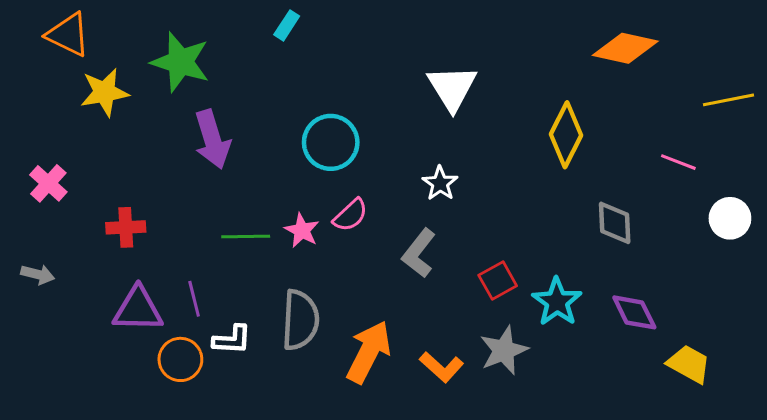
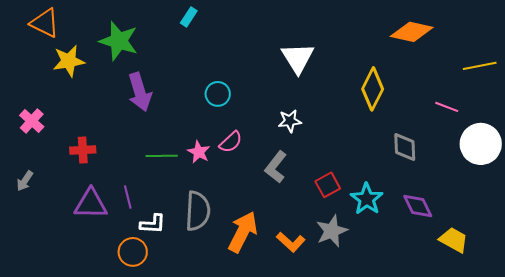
cyan circle: (331, 142) -> (218, 94), size x0.7
white star: (440, 183) -> (290, 121), turned 30
white circle: (730, 218) -> (481, 144), size x1.5
gray arrow: (38, 274) -> (25, 181), turned 110
orange circle: (180, 359) -> (133, 252), moved

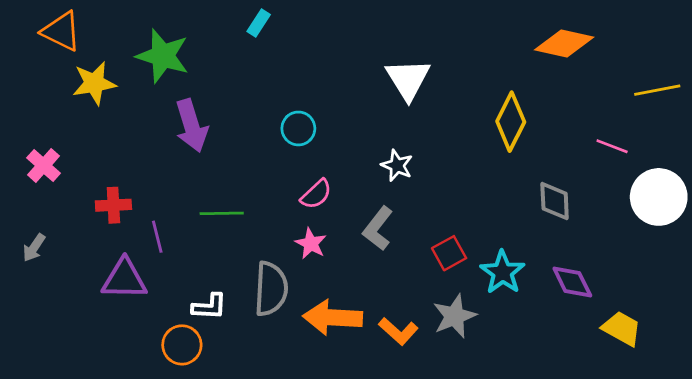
white star: (290, 121) -> (397, 165), turned 30
pink star: (199, 152) -> (311, 244), moved
purple line: (128, 197) -> (157, 237), moved
orange arrow: (243, 232) -> (333, 318), turned -114

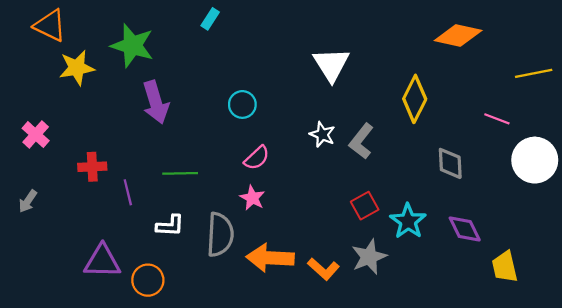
gray L-shape: (378, 228) -> (361, 141), moved
purple triangle: (124, 279) -> (102, 261), moved
white L-shape: (209, 307) -> (170, 226), moved
yellow trapezoid: (622, 328) -> (505, 267), turned -132

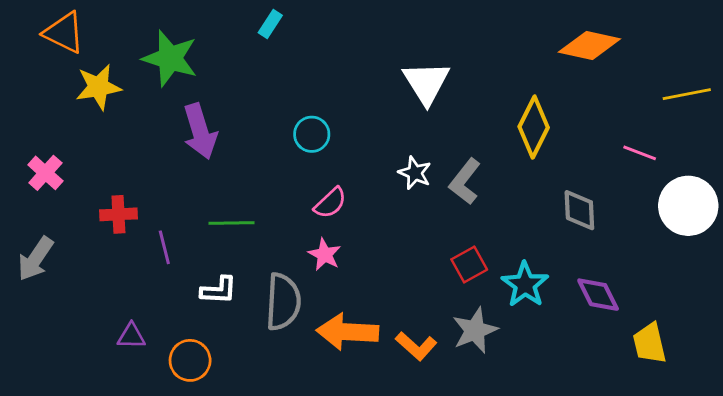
gray arrow: (28, 201) -> (35, 259), size x1.5
purple triangle: (102, 261) -> (131, 336), size x0.6

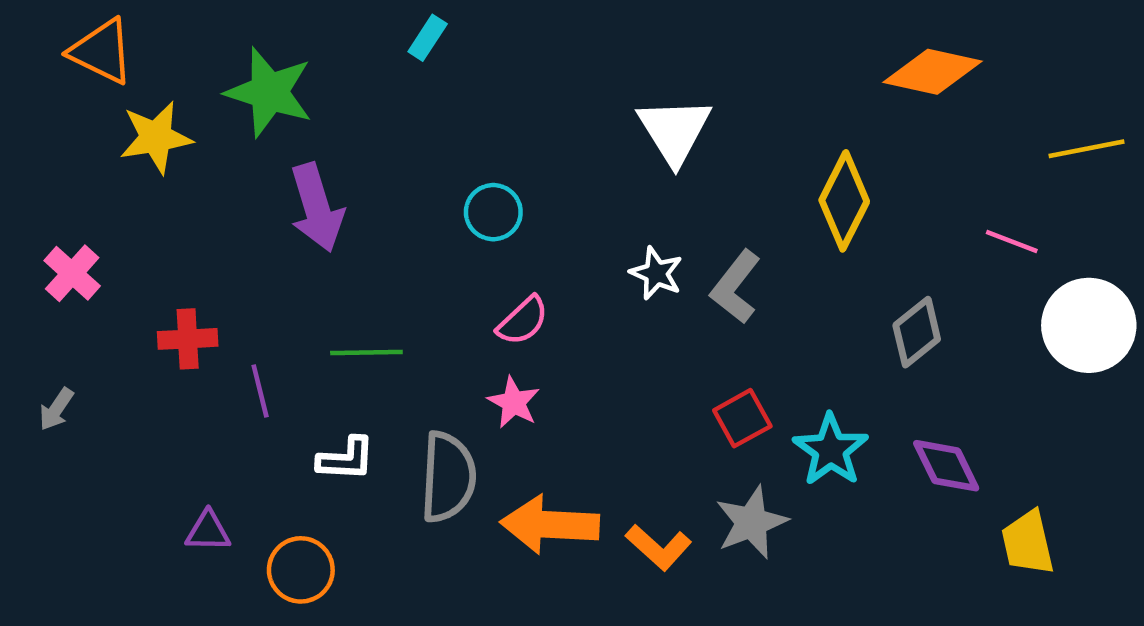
gray diamond: (579, 210) -> (917, 332), turned 54
gray arrow: (35, 259) -> (56, 409), size x0.6

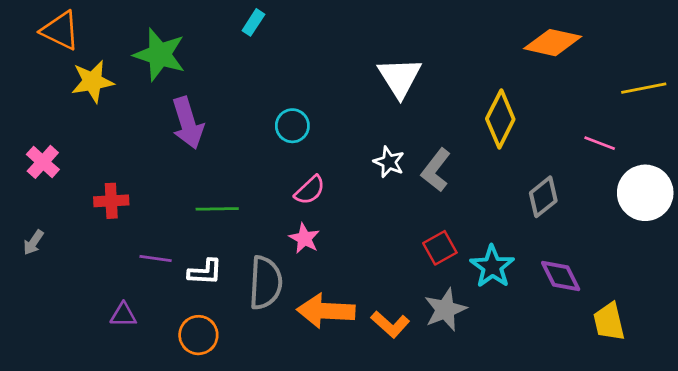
purple line: (260, 391) -> (156, 259), moved, turned -68
orange circle: (301, 570) -> (198, 335), moved

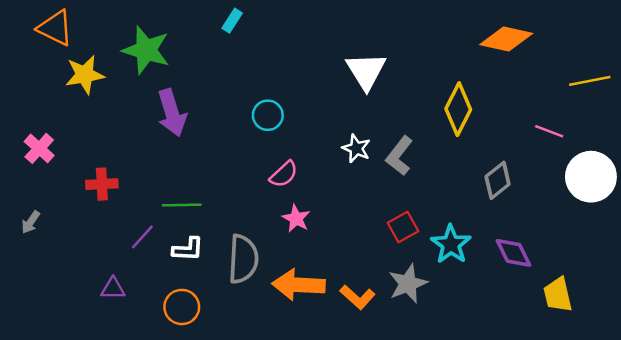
green line: (217, 209) -> (182, 205), moved
pink star: (304, 238) -> (296, 218), moved
purple line: (156, 259) -> (142, 237), turned -56

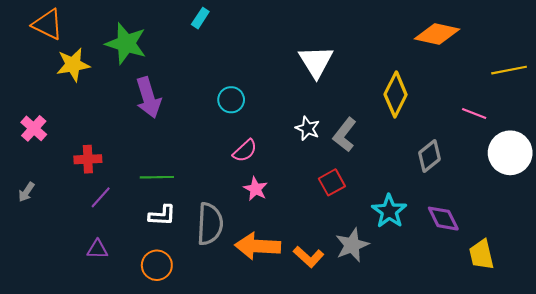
red square: (403, 227) -> (332, 182), moved
purple line: (142, 237) -> (101, 197), moved

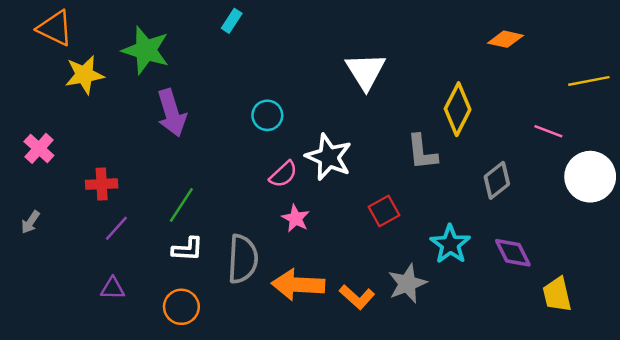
orange diamond: (437, 34) -> (505, 39), size x0.7
white star: (308, 128) -> (329, 157), moved, size x1.6
gray L-shape: (345, 135) -> (422, 152), moved, turned -44
green line: (157, 177) -> (181, 205), turned -56

